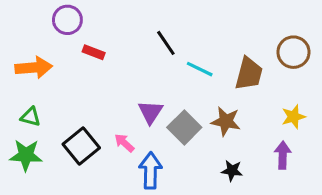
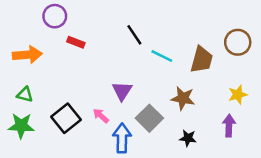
gray square: (184, 127) -> (149, 118), moved

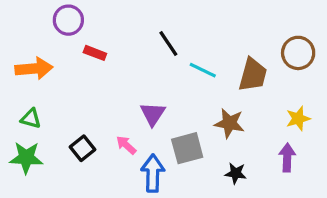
black square: (66, 118) -> (82, 148), size x0.7
gray square: (149, 118) -> (187, 148), turned 30

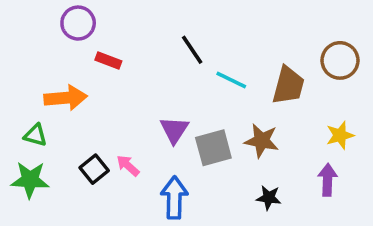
orange arrow: (34, 69) -> (66, 98), moved
pink arrow: (126, 145) -> (128, 166), moved
gray square: (187, 148) -> (213, 148), moved

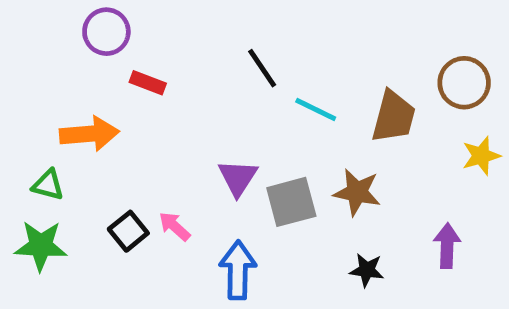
yellow star: (340, 135) -> (481, 156), moved

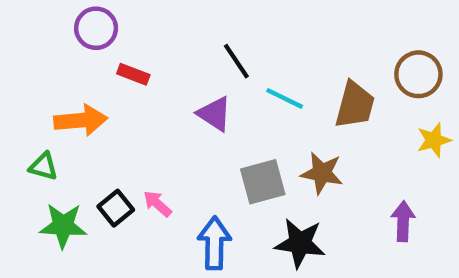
purple triangle: (238, 178) -> (214, 114), moved, turned -30
green star: (41, 246) -> (63, 226), moved
black star: (367, 270) -> (300, 243), moved, size x1.6

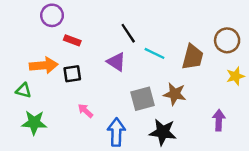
black square: (116, 208) -> (72, 74), moved, turned 30

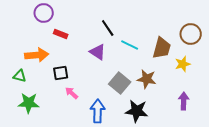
black square: (72, 74) -> (61, 73), moved
yellow star: (235, 76) -> (183, 64), moved
gray square: (143, 99) -> (120, 83), turned -35

